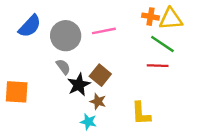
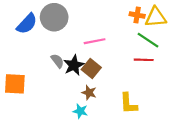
pink line: (104, 31) -> (95, 41), moved
gray circle: (66, 36) -> (54, 17), moved
black star: (79, 85) -> (74, 65), moved

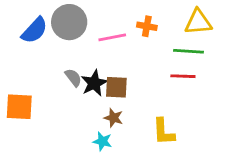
orange cross: (137, 15) -> (147, 26), moved
green line: (148, 40) -> (188, 51), turned -30
pink line: (95, 41) -> (112, 37), moved
brown square: (91, 69) -> (116, 87), turned -36

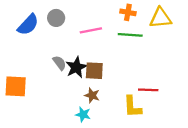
gray circle: (69, 22) -> (56, 18), size x0.6
orange cross: (147, 26) -> (128, 12), moved
green line: (188, 51) -> (130, 35), moved
red line: (183, 76) -> (148, 90), moved

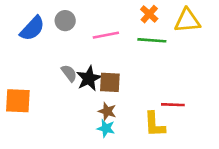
orange cross: (128, 12) -> (149, 14), turned 32
cyan star: (83, 114) -> (106, 128), moved

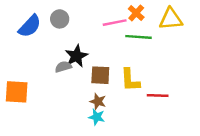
pink line: (106, 35) -> (115, 23), moved
gray semicircle: (69, 73) -> (63, 67), turned -70
black star: (89, 78) -> (76, 56), moved
yellow L-shape: (154, 124) -> (130, 80), moved

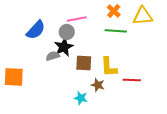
gray circle: (60, 19) -> (67, 32), moved
pink line: (115, 23) -> (77, 19), moved
blue semicircle: (30, 26) -> (36, 30), moved
brown star: (98, 101) -> (98, 85), moved

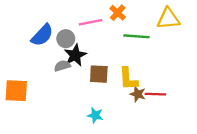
orange cross: (114, 11) -> (118, 13), moved
gray circle: (67, 32) -> (66, 39), moved
brown star: (98, 85) -> (138, 94), moved

